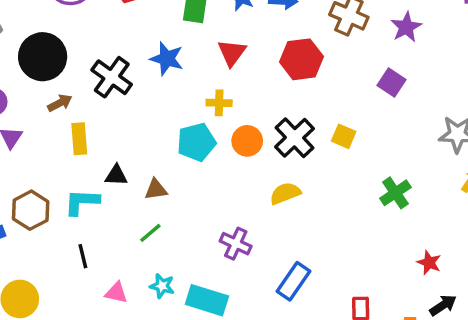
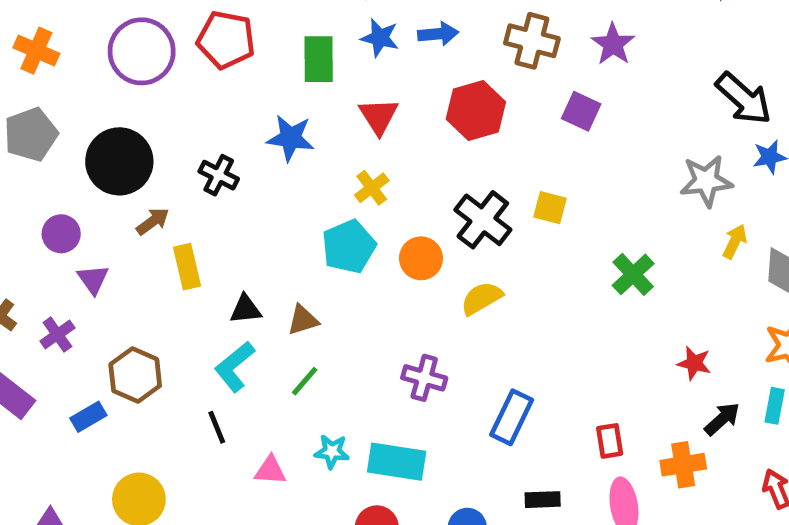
black cross: (112, 77) -> (219, 175), size x0.7
purple square: (391, 82) -> (581, 111), moved
yellow cross: (219, 103) -> (372, 188), turned -30
orange circle: (247, 141) -> (421, 258), moved
cyan L-shape: (82, 202) -> (235, 367), moved, turned -33

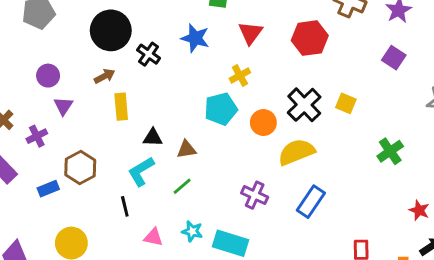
purple square: (581, 111) -> (394, 58), moved
black circle: (119, 161) -> (111, 30), moved
yellow semicircle: (482, 298) -> (296, 152), size x1.4
blue rectangle: (512, 417) -> (311, 202), moved

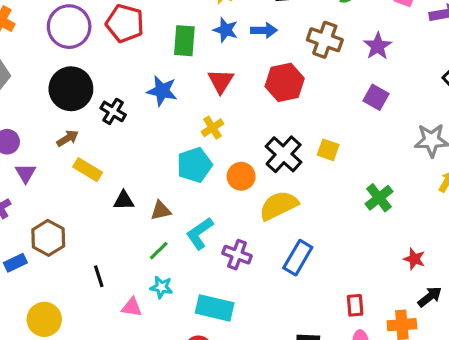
yellow rectangle: (121, 107) -> (88, 170), turned -50
cyan L-shape: (141, 171) -> (200, 233), moved
cyan star: (192, 231) -> (161, 287), moved

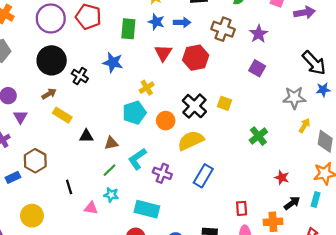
red triangle: (221, 81) -> (163, 53), moved

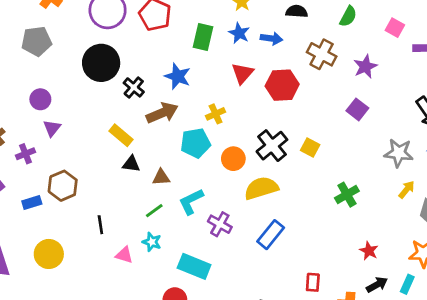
brown arrow: (49, 94) -> (162, 113), moved, size x1.6
yellow rectangle: (62, 115) -> (121, 135), moved

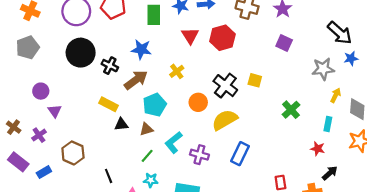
cyan pentagon: (195, 143) -> (155, 105), moved
blue rectangle: (32, 203) -> (44, 172), moved
cyan rectangle: (407, 284) -> (328, 124), moved

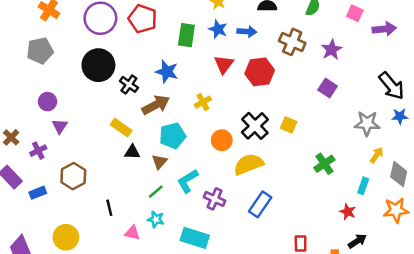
brown triangle: (146, 129) -> (159, 162), turned -40

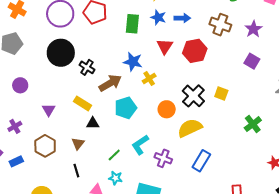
blue star: (167, 72) -> (133, 62), moved
purple triangle: (60, 126) -> (49, 110), moved
brown triangle: (159, 162) -> (78, 144), moved

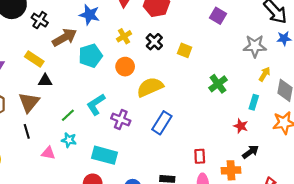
yellow cross: (149, 79) -> (124, 36), moved
black cross: (193, 96) -> (154, 42), moved, size x0.7
cyan pentagon: (126, 108) -> (91, 56), moved
brown triangle: (78, 144) -> (29, 102), size x1.5

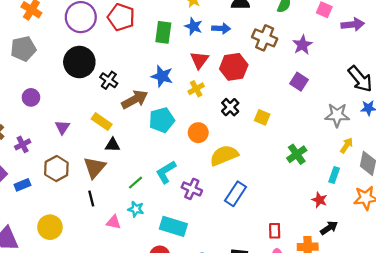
yellow cross: (124, 36) -> (196, 89), moved

